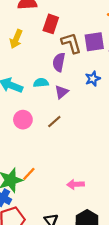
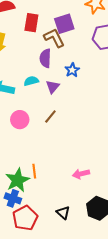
purple square: (94, 42) -> (64, 24), moved
blue star: (93, 79) -> (72, 70), moved
orange line: (29, 174) -> (34, 171), turned -40

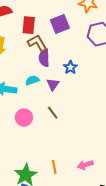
brown L-shape: (54, 38) -> (38, 43), moved
brown line: (50, 116) -> (53, 113), turned -72
orange line: (34, 171) -> (54, 167), moved

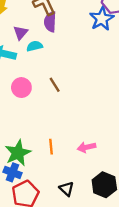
blue star: (70, 67) -> (102, 19), moved, size x1.5
purple triangle: (53, 84) -> (21, 33), moved

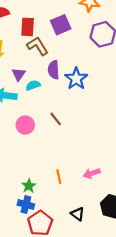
blue star: (102, 19) -> (76, 79), moved
purple semicircle: (50, 22) -> (54, 70), moved
green star: (18, 153) -> (29, 186), size x0.6

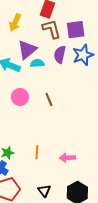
purple square: (61, 25) -> (76, 30), moved
purple triangle: (19, 74) -> (27, 50), size x1.5
blue star: (76, 79) -> (83, 55), moved

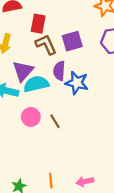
blue star: (83, 55) -> (77, 83), moved, turned -30
cyan semicircle: (37, 63) -> (36, 84), size x1.6
pink circle: (20, 97) -> (31, 117), moved

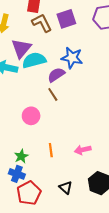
purple semicircle: (59, 71) -> (56, 75), moved, turned 54
pink circle: (31, 117) -> (31, 116), moved

